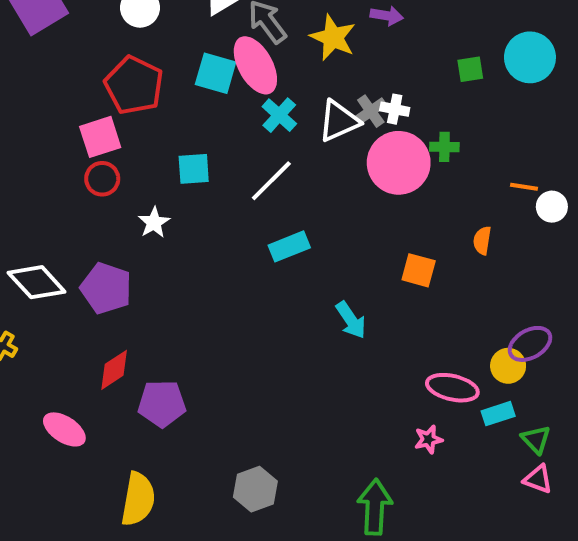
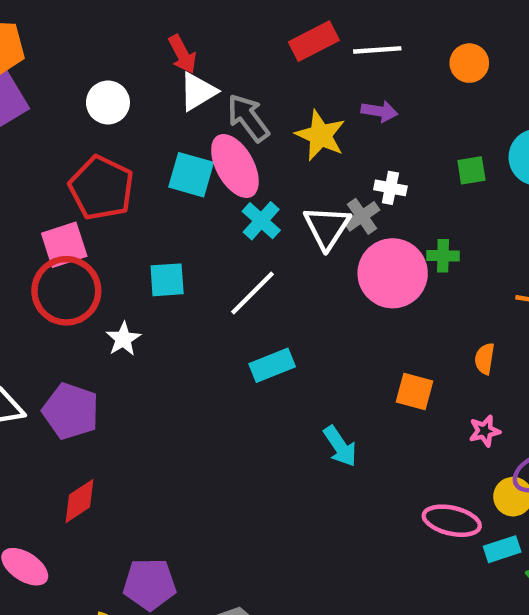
white cross: (395, 109) -> (390, 188), moved
white triangle: (339, 121) -> (327, 227), turned -33
red circle: (102, 179) -> (66, 291), size x1.8
purple pentagon: (162, 404) -> (150, 584), moved
pink star: (428, 439) -> (485, 431), moved

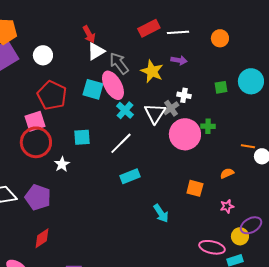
white circle: (108, 102) -> (43, 55), moved
orange semicircle: (485, 359) -> (227, 173), turned 56

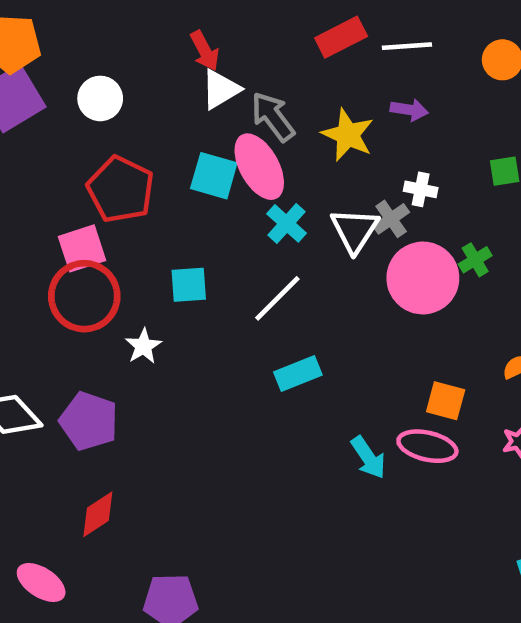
green cross: (208, 126) -> (475, 260), turned -32
pink ellipse: (212, 247) -> (427, 446), moved

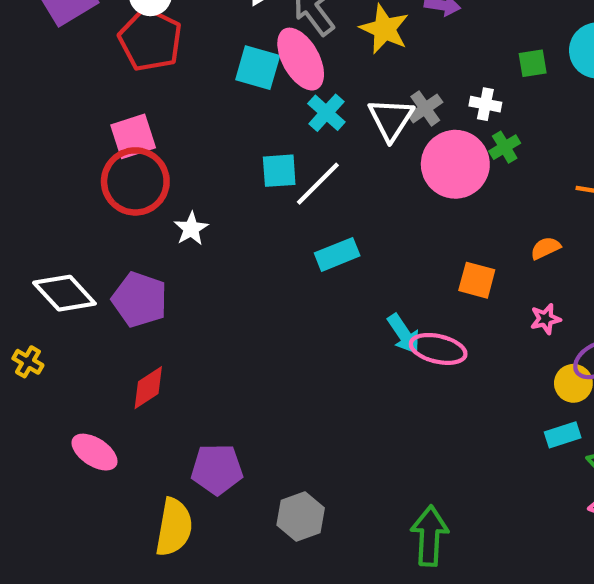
red pentagon: (121, 189) -> (150, 40), moved
white cross: (421, 189) -> (485, 104), moved
cyan square: (189, 285) -> (279, 171), moved
pink ellipse: (427, 446) -> (438, 349), moved

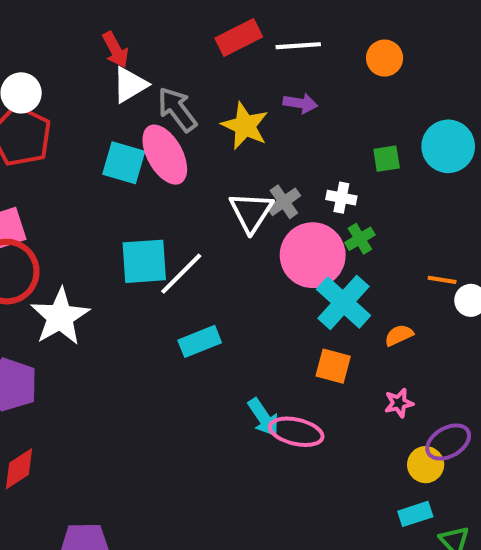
cyan cross: (326, 113) -> (343, 302), moved, size x1.5
cyan square: (279, 171) -> (144, 261), size x1.4
white star: (191, 229) -> (60, 317), size x1.8

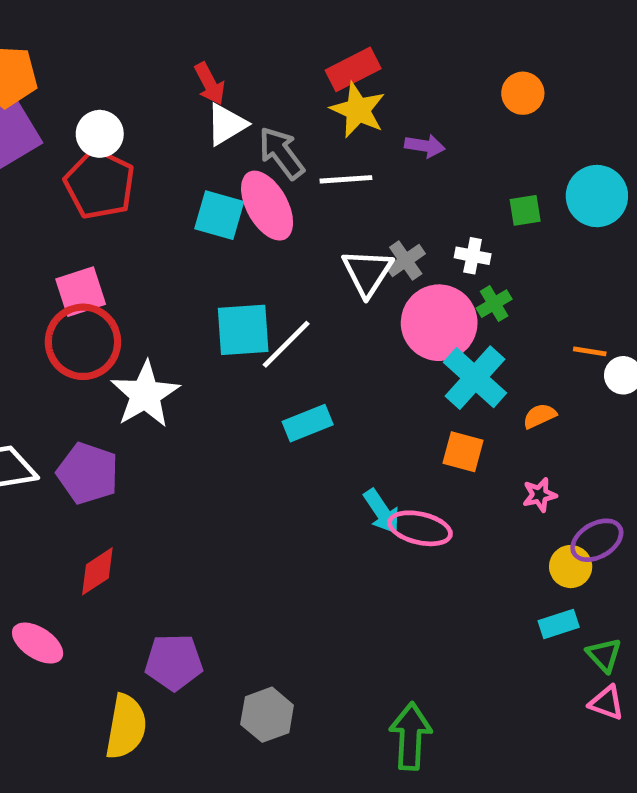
white line: (298, 46) -> (346, 179), moved
yellow star: (245, 126) -> (358, 110), moved

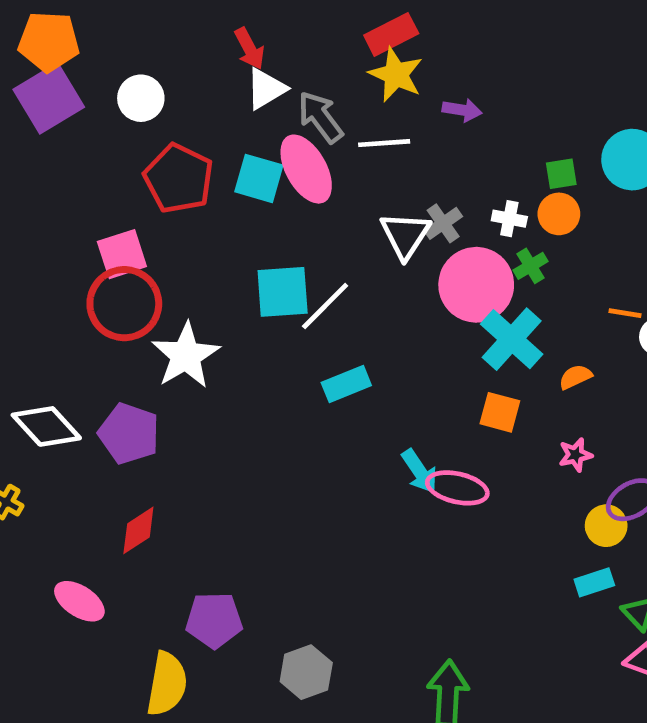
orange circle: (523, 93) -> (559, 214), moved
red pentagon: (100, 184) -> (179, 178), moved

